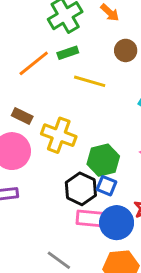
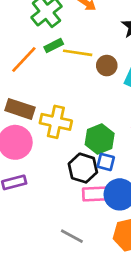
brown circle: (126, 50) -> (107, 66), moved
yellow line: (90, 81) -> (78, 53), moved
brown rectangle: (22, 116) -> (20, 109), size x1.5

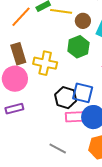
brown rectangle: (20, 109) -> (18, 54), turned 55
green hexagon: (100, 139) -> (78, 47), moved
blue square: (106, 162) -> (83, 93), size x1.5

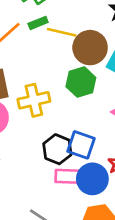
brown circle: (83, 21) -> (90, 48), size x1.6
yellow cross: (45, 63) -> (34, 100), turned -30

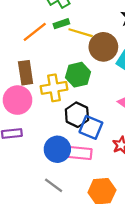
green hexagon: (81, 82) -> (78, 75), moved
black hexagon: (57, 149) -> (77, 115), moved
blue circle: (92, 179) -> (57, 149), moved

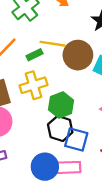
green rectangle: (61, 24) -> (34, 55), moved
green hexagon: (78, 75) -> (61, 105), moved
yellow cross: (54, 88) -> (33, 85), moved

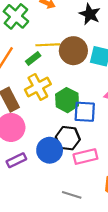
black hexagon: (60, 128) -> (68, 138), moved
blue square: (76, 140) -> (85, 112), moved
blue circle: (45, 167) -> (50, 150), moved

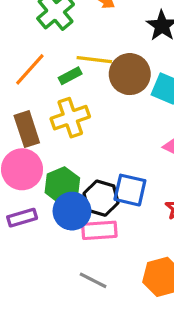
green hexagon: (67, 100) -> (62, 185), moved
blue square: (85, 112) -> (130, 190), moved
pink rectangle: (85, 157) -> (99, 230), moved

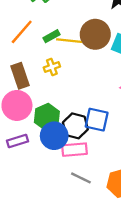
yellow line: (94, 60) -> (69, 41), moved
yellow cross: (70, 118) -> (52, 67), size x0.6
gray line: (93, 280) -> (81, 178), moved

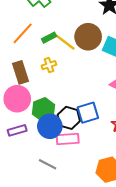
yellow line: (69, 41) -> (65, 42), turned 30
blue square: (97, 120) -> (88, 113), turned -30
gray line: (81, 178) -> (48, 164), moved

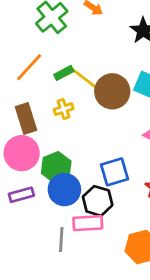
brown circle: (88, 37) -> (112, 91), moved
black hexagon: (69, 118) -> (98, 201), moved
pink rectangle: (68, 139) -> (88, 223), moved
gray line: (48, 164) -> (61, 240), turned 66

